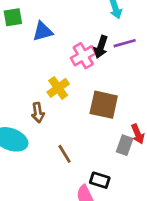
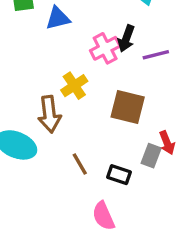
purple line: (125, 43) -> (156, 55), moved
brown arrow: (38, 113) -> (49, 114), size x1.5
black rectangle: (100, 180) -> (119, 175), moved

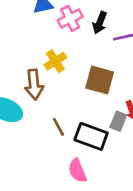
pink cross: (105, 48) -> (70, 18), moved
black rectangle: (119, 175) -> (91, 136), size x1.6

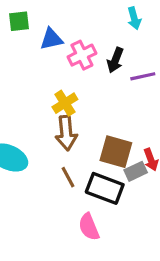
brown square: (100, 80) -> (116, 152), moved
brown arrow: (34, 85) -> (66, 133), moved
gray rectangle: (118, 121) -> (136, 171), turned 42

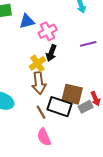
black arrow: (115, 60) -> (51, 53), moved
black rectangle: (105, 188) -> (59, 107), moved
pink semicircle: (89, 227) -> (44, 137), moved

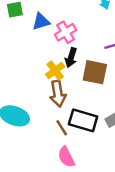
brown square: (72, 94) -> (95, 72), moved

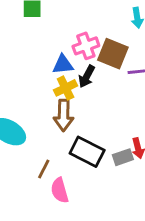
blue triangle: (41, 21) -> (63, 65), moved
brown square: (95, 72) -> (113, 54), moved
brown line: (62, 128) -> (44, 169), moved, turned 49

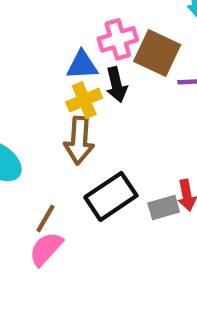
black arrow: (87, 76) -> (116, 85), turned -45
black rectangle: (87, 152) -> (111, 196), turned -64
pink semicircle: (60, 190) -> (46, 249), moved, turned 55

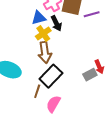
black rectangle: (111, 196) -> (51, 76), moved
pink semicircle: (46, 249) -> (53, 104), moved

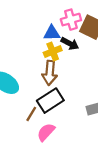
black arrow: (56, 23) -> (70, 44), turned -49

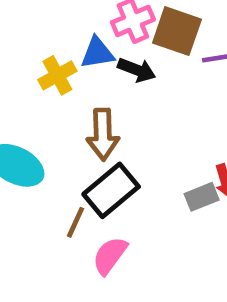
yellow cross: (53, 51) -> (57, 75), moved

